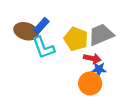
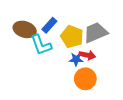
blue rectangle: (41, 26) -> (49, 25), moved
blue star: (99, 69) -> (76, 59), moved

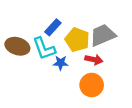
brown ellipse: (25, 29) -> (17, 46), moved
blue star: (76, 59) -> (61, 63), moved

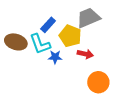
gray trapezoid: (103, 35) -> (88, 18), moved
orange circle: (92, 85) -> (98, 82), moved

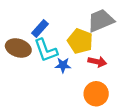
blue rectangle: (48, 25) -> (40, 29), moved
orange circle: (98, 82) -> (96, 94), moved

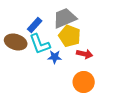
gray trapezoid: (101, 21) -> (65, 18), moved

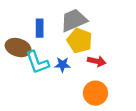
blue rectangle: (35, 25) -> (40, 28), turned -42
cyan L-shape: (40, 44) -> (37, 62), moved

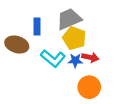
cyan L-shape: (37, 62) -> (53, 58), moved, turned -30
blue star: (62, 65) -> (75, 61), moved

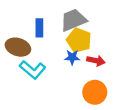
cyan L-shape: (53, 58) -> (33, 70), moved
blue star: (75, 61) -> (72, 57), moved

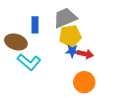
yellow pentagon: (79, 40) -> (70, 36), turned -30
blue star: (72, 57) -> (72, 51), moved

